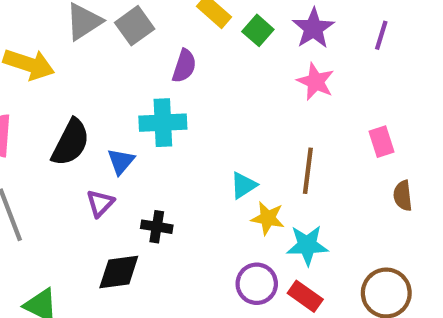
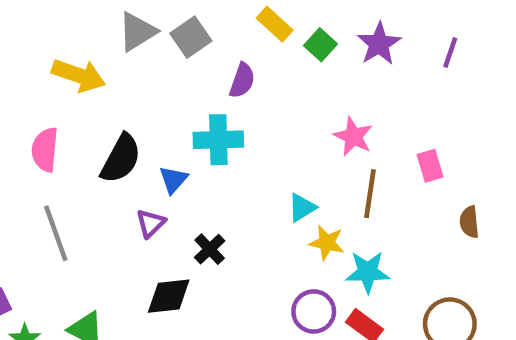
pink star: (316, 82) -> (353, 136), moved
pink rectangle: (381, 142) -> (430, 166), moved
black cross: (157, 227) -> (210, 249), turned 36

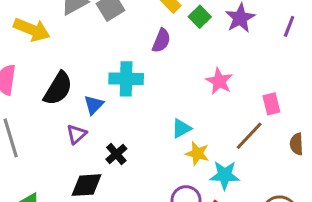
purple semicircle: (242, 81) -> (161, 41), moved
brown line: (370, 194) -> (249, 136), moved, turned 32

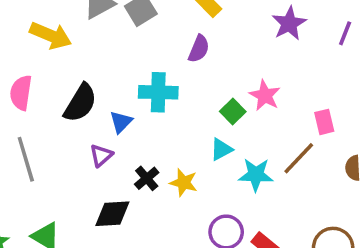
green square: (200, 17) -> (233, 111), moved
yellow star: (197, 153) -> (184, 183), moved
cyan star: (225, 175) -> (256, 175), moved

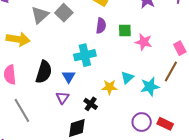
green square: (233, 111) -> (125, 30), moved, turned -32
yellow star: (184, 183) -> (109, 87), moved

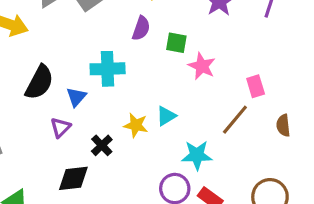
cyan star: (150, 87) -> (197, 155), moved

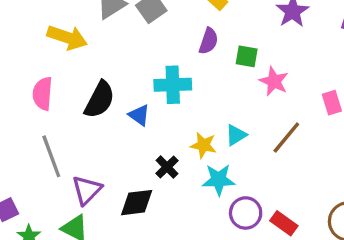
blue triangle: (76, 97) -> (139, 115), turned -35
brown line: (235, 120) -> (286, 137), moved
purple triangle: (60, 127) -> (87, 190), moved, size x1.4
cyan star: (197, 155) -> (219, 180), moved

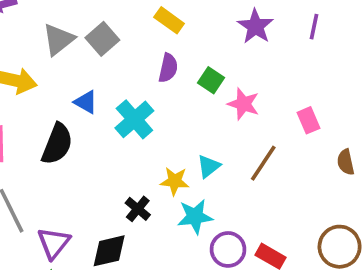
green square: (247, 56) -> (211, 80), turned 30
cyan cross: (173, 85) -> (134, 119), turned -33
blue triangle: (139, 115) -> (86, 102), moved

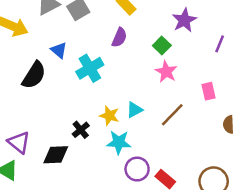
purple line: (314, 27) -> (220, 44), moved
green square: (211, 80) -> (162, 46), moved
purple triangle: (54, 243) -> (19, 142), turned -40

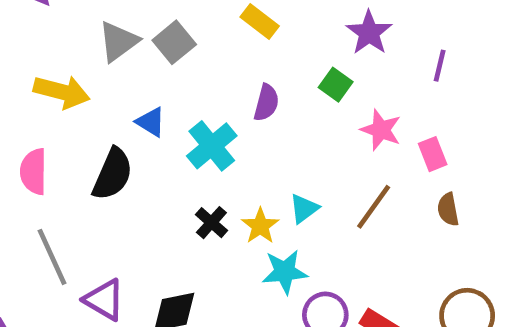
purple semicircle: (119, 38) -> (266, 103), moved
pink star: (166, 72) -> (381, 130), moved
yellow star: (109, 116) -> (260, 226), turned 30
brown semicircle: (229, 124) -> (448, 209), moved
black cross: (81, 130) -> (211, 223), moved

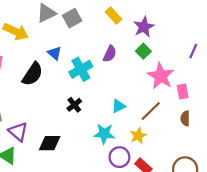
purple star: (369, 33) -> (144, 27), moved
pink star: (381, 130) -> (161, 76), size x1.4
yellow star: (260, 226) -> (138, 136), moved

